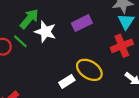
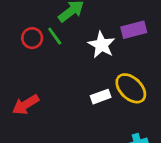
white star: (45, 32) -> (101, 45), moved

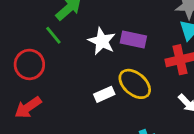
purple rectangle: (134, 30) -> (133, 39), moved, turned 30
red circle: (32, 38) -> (29, 64), moved, size x1.4

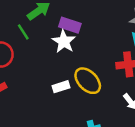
purple rectangle: (133, 39) -> (70, 25), moved

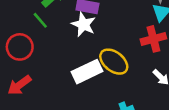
white rectangle: (61, 87) -> (87, 72), size x1.6

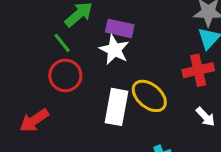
red circle: (20, 47) -> (65, 75), moved
white rectangle: (87, 72) -> (116, 107), turned -56

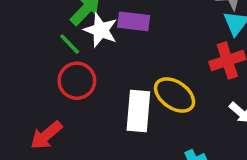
white star: (114, 50) -> (101, 30), moved

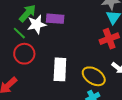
white star: (101, 30) -> (37, 24), turned -30
yellow ellipse: (175, 95) -> (94, 76), moved

